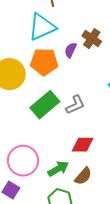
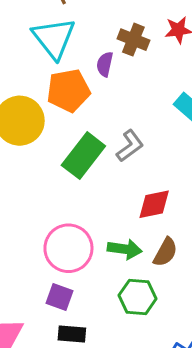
cyan triangle: (42, 27) -> (54, 38), turned -32
green arrow: (58, 169) -> (125, 249), turned 50

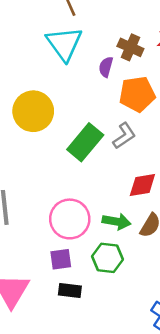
orange pentagon: (68, 91) -> (137, 94), moved
purple square: (59, 297) -> (61, 259), turned -30
green hexagon: (138, 297) -> (107, 258), moved

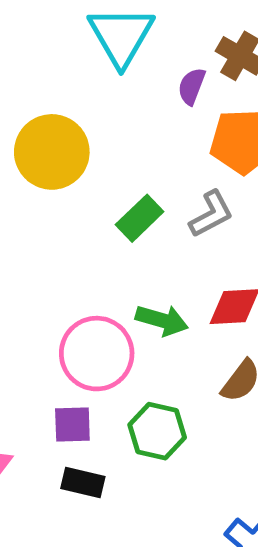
green rectangle: (85, 142) -> (140, 218), size x0.7
green arrow: (117, 221) -> (162, 320), moved

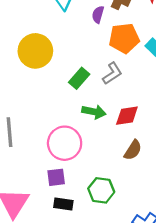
green arrow: (162, 320) -> (94, 112), moved
green hexagon: (157, 431) -> (101, 190), moved

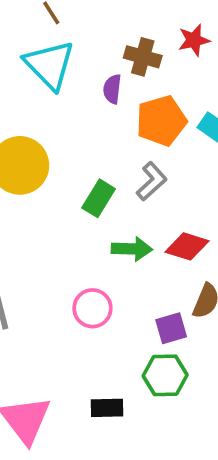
red diamond: (127, 116) -> (187, 246), turned 35
pink circle: (65, 143) -> (92, 308), size x0.7
purple square: (56, 177) -> (171, 328), moved

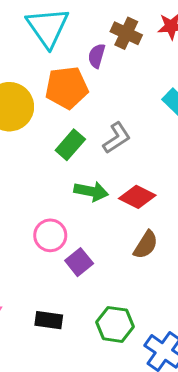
orange pentagon: (161, 121) -> (67, 88), moved
purple square: (171, 328) -> (79, 262), moved, turned -32
green hexagon: (165, 375) -> (115, 324), moved

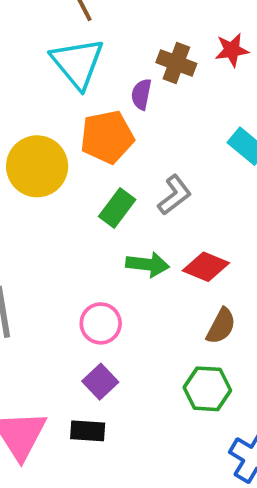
purple square: (79, 262) -> (100, 382), moved
black rectangle: (49, 320) -> (88, 431), moved
green hexagon: (115, 324) -> (207, 389), moved

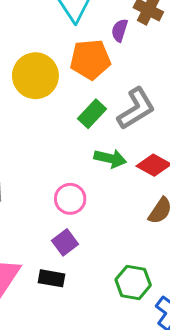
gray L-shape: (174, 195) -> (136, 109), size x1.4
green hexagon: (207, 389) -> (133, 282), moved

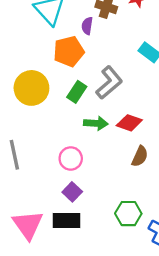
yellow circle: (35, 76) -> (31, 88), moved
black rectangle: (51, 278) -> (66, 220), size x1.4

